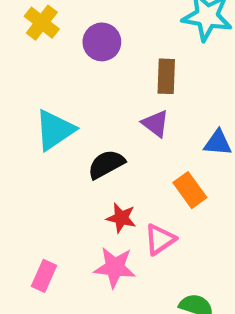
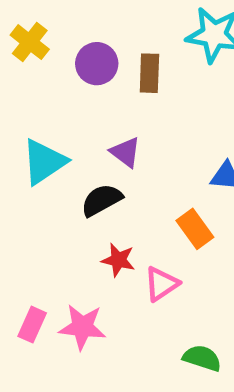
brown rectangle: (166, 76) -> (149, 73), moved
purple triangle: (156, 124) -> (125, 152), moved
pink star: (115, 267) -> (82, 327), moved

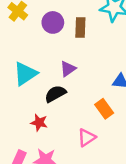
purple triangle: (125, 152) -> (68, 69), turned 48
red star: (118, 260) -> (39, 123), moved

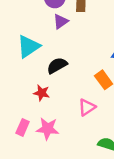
purple triangle: (68, 69) -> (61, 21), moved

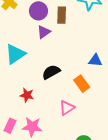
black semicircle: (57, 65) -> (51, 72), moved

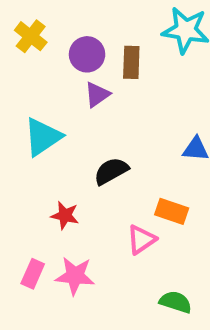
orange rectangle: (82, 84) -> (172, 211), moved, turned -35

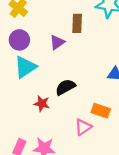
purple circle: (87, 54) -> (19, 40), moved
red star: (65, 215) -> (42, 104), moved

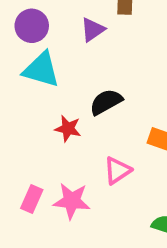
cyan triangle: (25, 67) -> (41, 70), turned 50
pink triangle: (83, 127) -> (117, 170), moved

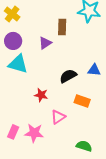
black semicircle: (106, 102) -> (68, 76), moved
red star: (68, 129) -> (41, 95), moved

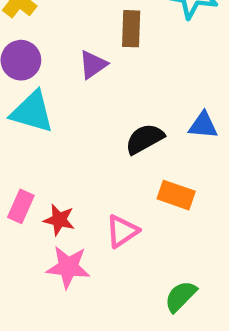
red star: (41, 95) -> (59, 220), moved
pink rectangle: (13, 132) -> (21, 206), moved
green semicircle: (84, 146) -> (181, 296), turned -63

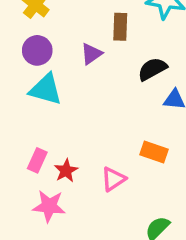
black semicircle: (145, 139) -> (152, 69), moved
red star: (59, 220) -> (66, 171), turned 30
pink star: (68, 267) -> (49, 206), moved

